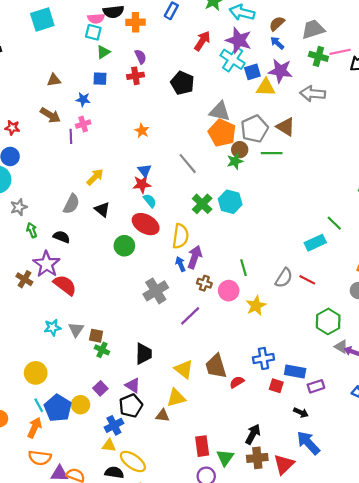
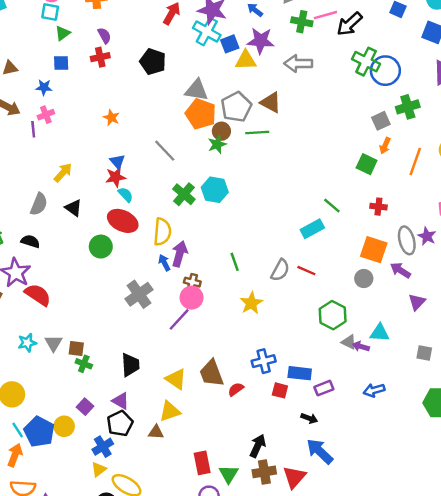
pink circle: (229, 291) -> (192, 298), moved
yellow triangle: (109, 446) -> (99, 469), turned -40

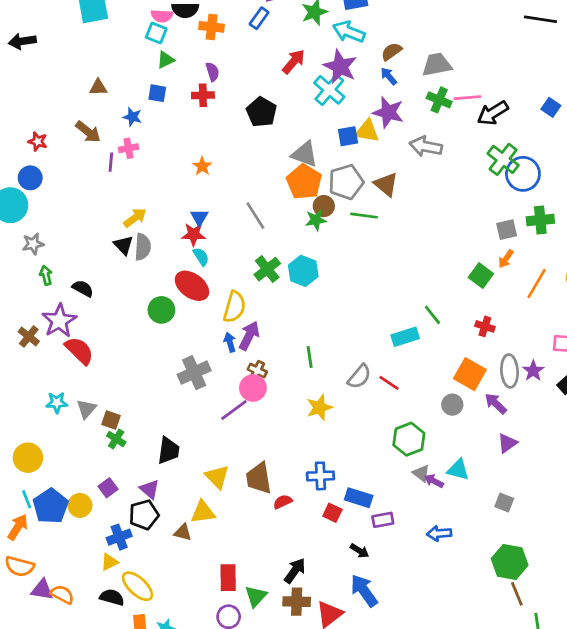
blue square: (230, 44) -> (348, 136), moved
gray semicircle: (39, 204) -> (143, 247), moved, turned -30
black triangle: (73, 208) -> (123, 245), moved

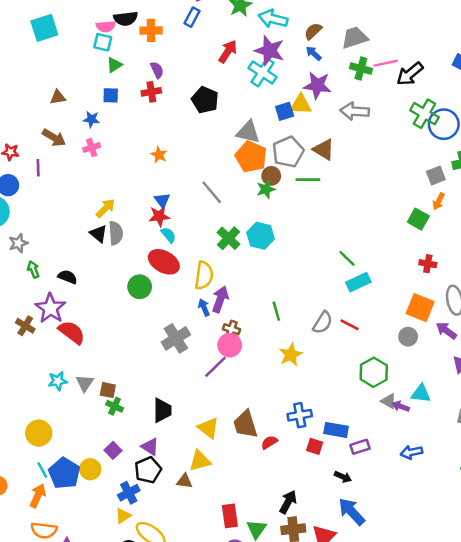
purple line: (111, 162) -> (38, 168), moved
green line: (432, 315) -> (347, 258), moved

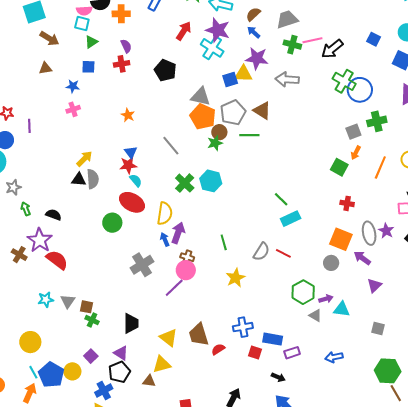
brown arrow: (54, 138) -> (49, 38), moved
black triangle: (98, 234) -> (79, 180), turned -35
purple arrow: (401, 406) -> (326, 299), moved, turned 144

